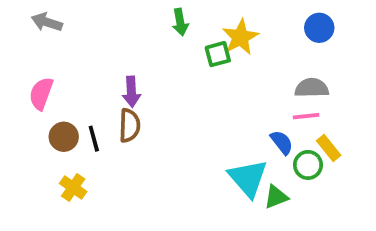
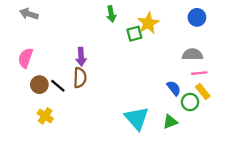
pink line: (306, 116) -> (199, 73), moved
black line: (94, 139) -> (58, 86), turned -35
cyan triangle: (248, 178) -> (137, 118), moved

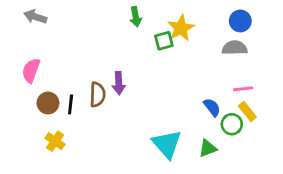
gray semicircle: (192, 54) -> (235, 48), moved
purple arrow: (81, 57) -> (119, 83), moved
black line: (58, 86) -> (71, 104), turned 56

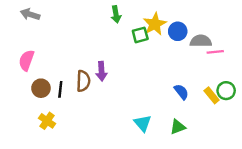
blue circle: (240, 21) -> (178, 31), moved
pink line: (243, 89) -> (215, 52), moved
green circle: (232, 124) -> (226, 91), moved
cyan triangle: (167, 144) -> (143, 123), size x0.7

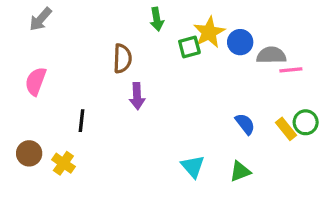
gray arrow: (30, 14) -> (41, 19), turned -66
brown semicircle: (83, 81) -> (122, 58), moved
brown circle: (41, 88) -> (29, 153), moved

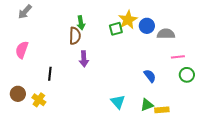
green arrow: (157, 19) -> (81, 23), moved
pink line: (291, 70) -> (178, 57), moved
yellow rectangle: (286, 129) -> (162, 110), moved, turned -56

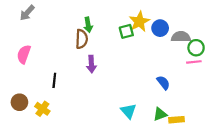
green circle: (187, 75) -> (196, 48), moved

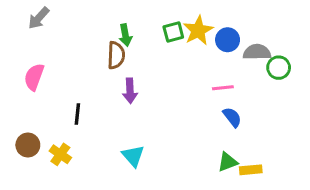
green square: (126, 31) -> (173, 32), moved
pink line: (194, 62) -> (223, 88), moved
cyan triangle: (128, 111) -> (133, 156), moved

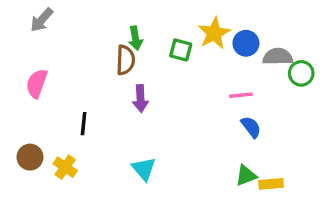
green square: (173, 32) -> (181, 50), moved, turned 30

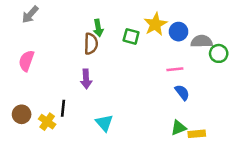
purple arrow: (140, 98) -> (86, 79), moved
black line: (84, 124) -> (63, 108), moved

